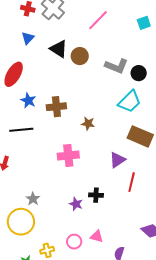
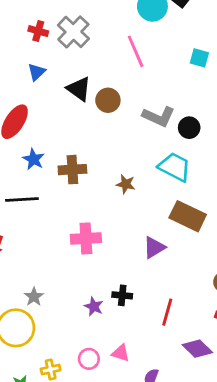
pink line: (98, 20) -> (136, 51), turned -70
cyan square: (144, 23) -> (199, 58), turned 32
cyan trapezoid: (129, 102) -> (175, 167), turned -110
brown star: (88, 124) -> (126, 184), moved
red line: (132, 182) -> (167, 312), moved

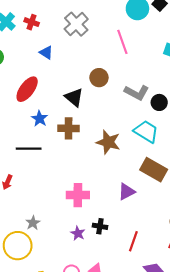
red cross: (38, 31) -> (32, 22), moved
blue triangle: (37, 72) -> (46, 52), turned -48
black triangle: (79, 89) -> (74, 97), moved
brown star: (126, 184) -> (108, 142), size x1.6
pink cross: (86, 238) -> (78, 195), moved

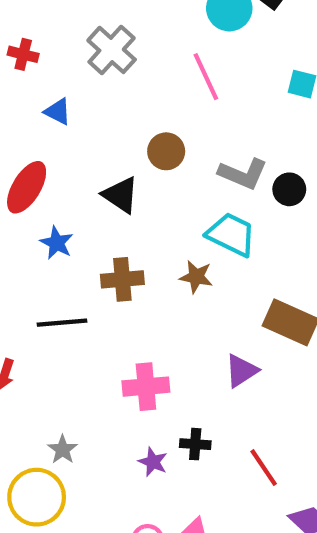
brown cross: (69, 128) -> (122, 279), moved
cyan trapezoid: (146, 132) -> (231, 234), moved
brown star: (108, 142) -> (196, 277), size x0.7
black line: (29, 149) -> (62, 323), moved
red line: (133, 241) -> (264, 468), turned -48

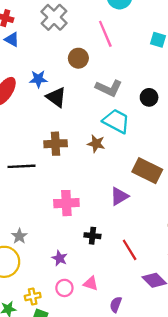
blue triangle: (58, 112) -> (12, 40), moved
brown circle: (166, 151) -> (78, 58), moved
gray L-shape: (243, 174) -> (109, 88), moved
blue star: (57, 243) -> (38, 79), moved, turned -30
purple star: (153, 462) -> (60, 258), moved

